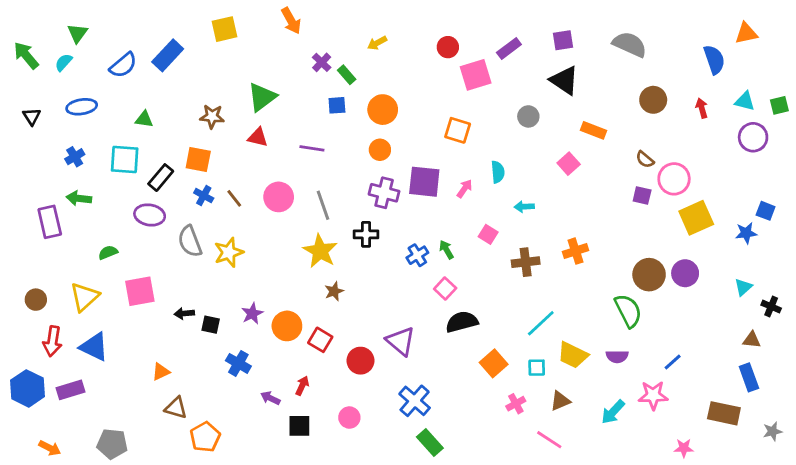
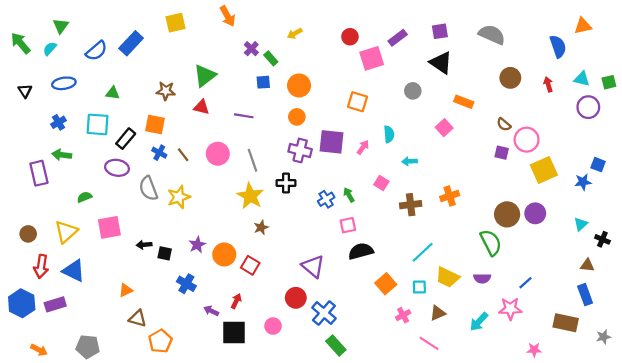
pink square: (445, 288) -> (348, 225), turned 35
red circle: (360, 361) -> (296, 298), moved
black square: (299, 426) -> (234, 332), size x1.4

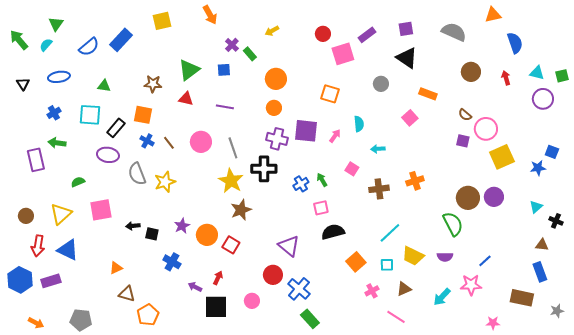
orange triangle: (583, 26) -> (493, 15), moved
blue square: (263, 82) -> (224, 70), moved
black cross: (286, 183) -> (264, 169), size x1.4
brown star: (261, 227) -> (241, 210), size x1.5

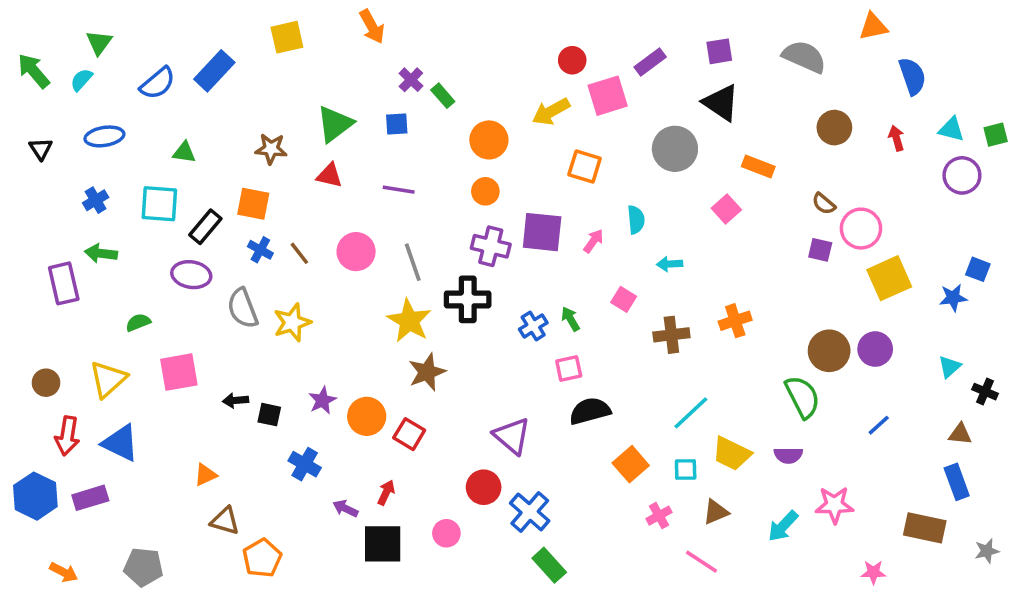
yellow arrow: (272, 31) -> (551, 112), moved, size x1.5
gray circle: (381, 84) -> (675, 149), size x1.6
blue line: (485, 261) -> (879, 425), moved

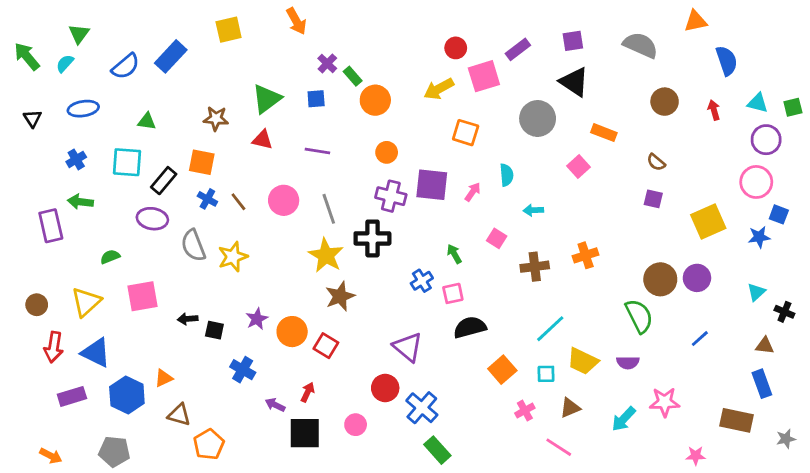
orange circle: (489, 140) -> (375, 100), moved
pink circle: (861, 229) -> (756, 182), moved
blue cross: (533, 326) -> (422, 281), moved
blue hexagon: (35, 496) -> (127, 395), moved

